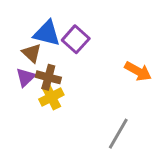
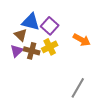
orange arrow: (138, 71) -> (82, 40), moved
yellow cross: (51, 97) -> (50, 47), moved

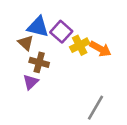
yellow cross: (50, 47) -> (80, 45), moved
purple triangle: (17, 51) -> (31, 82), moved

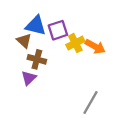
purple square: (61, 32) -> (58, 30), turned 30

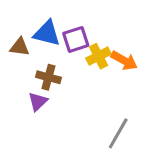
brown triangle: (24, 41) -> (20, 47), moved, turned -35

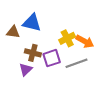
purple square: (76, 39) -> (52, 58), moved
gray line: (118, 133) -> (77, 63), moved, turned 40

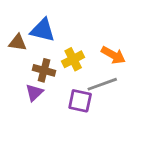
yellow cross: (67, 38) -> (73, 59), moved
purple square: (52, 58) -> (80, 101), moved, turned 30

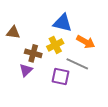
blue triangle: (43, 30) -> (63, 23), moved
gray line: (102, 84) -> (77, 64), turned 45

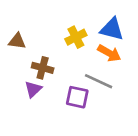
blue triangle: (63, 23) -> (112, 29), moved
yellow cross: (55, 45) -> (76, 37), moved

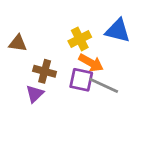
orange arrow: (109, 53) -> (91, 63), moved
purple square: (77, 97) -> (81, 80), moved

